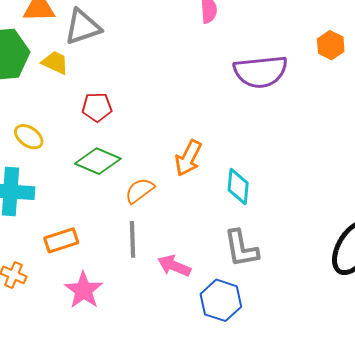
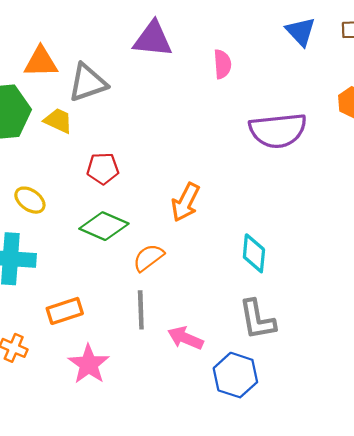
orange arrow: (188, 158) -> (185, 202), moved

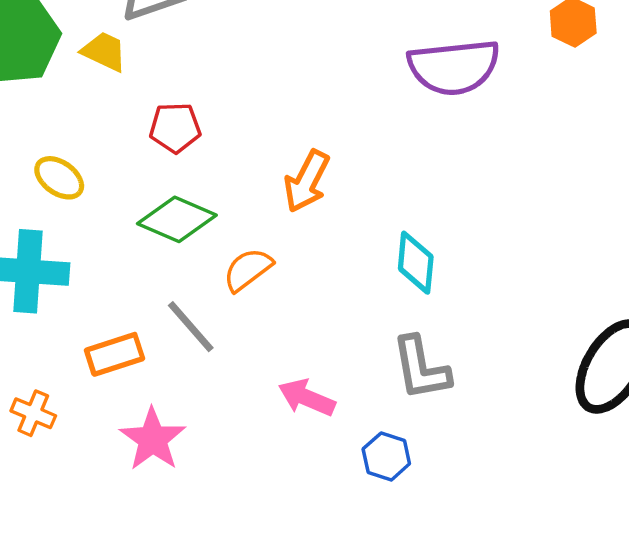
gray line: (141, 310) -> (191, 327), moved, turned -39
blue hexagon: (235, 375) -> (386, 456), size x0.7

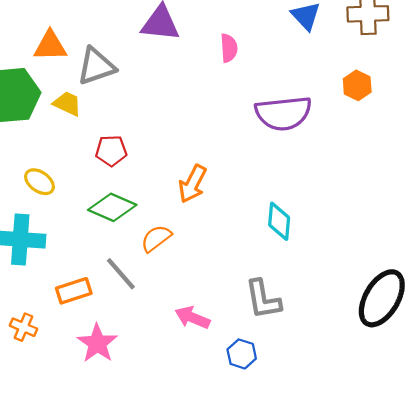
cyan diamond: (416, 263) -> (279, 221), moved

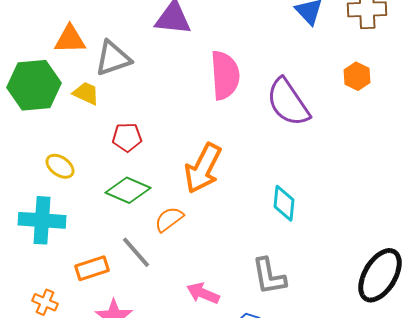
pink semicircle: (229, 48) -> (225, 75), moved, size x1.8
purple semicircle: (283, 113) -> (288, 102), turned 62
orange arrow: (192, 184) -> (203, 168), size x1.4

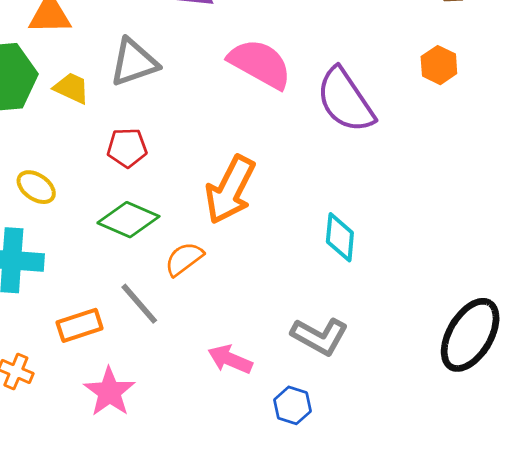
gray triangle: (113, 58) -> (134, 62), moved
pink semicircle: (225, 75) -> (260, 64), turned -57
gray L-shape: (269, 276) -> (320, 336), turned -51

